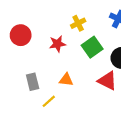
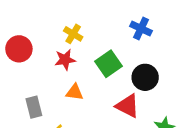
yellow cross: (78, 23) -> (73, 34), moved, turned -32
orange triangle: (66, 80) -> (75, 92), moved

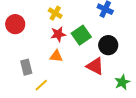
red star: (65, 60) -> (58, 34), moved

